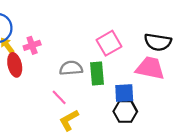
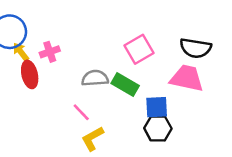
green rectangle: (97, 74) -> (125, 84), turned -55

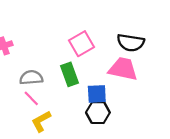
gray semicircle: (95, 78) -> (31, 78), moved
green rectangle: (125, 84) -> (69, 74), turned 40

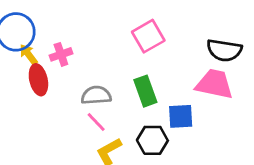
pink square: (82, 44) -> (148, 36), moved
black hexagon: (98, 113) -> (152, 140), moved

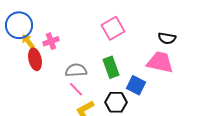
black semicircle: (224, 50) -> (167, 38), size x0.7
blue square: (181, 116) -> (136, 85), turned 30

